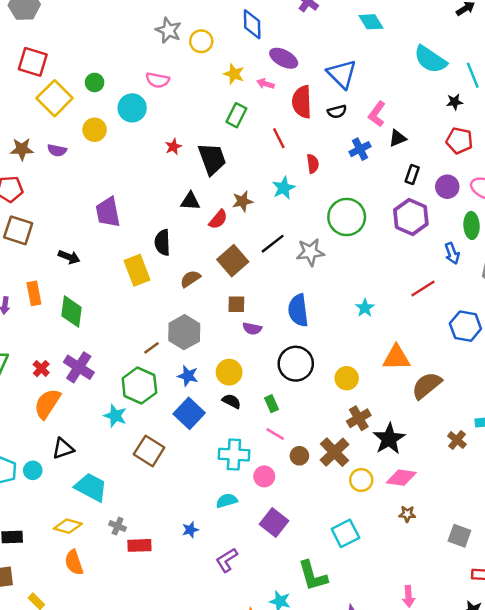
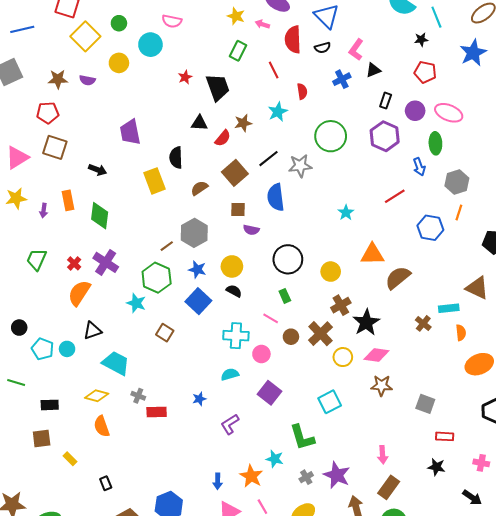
blue semicircle: (298, 310) -> (276, 197), moved
green rectangle: (272, 404) -> (285, 296), moved
brown square: (149, 451) -> (165, 333), size x0.7
brown star: (407, 514) -> (382, 386), size x1.5

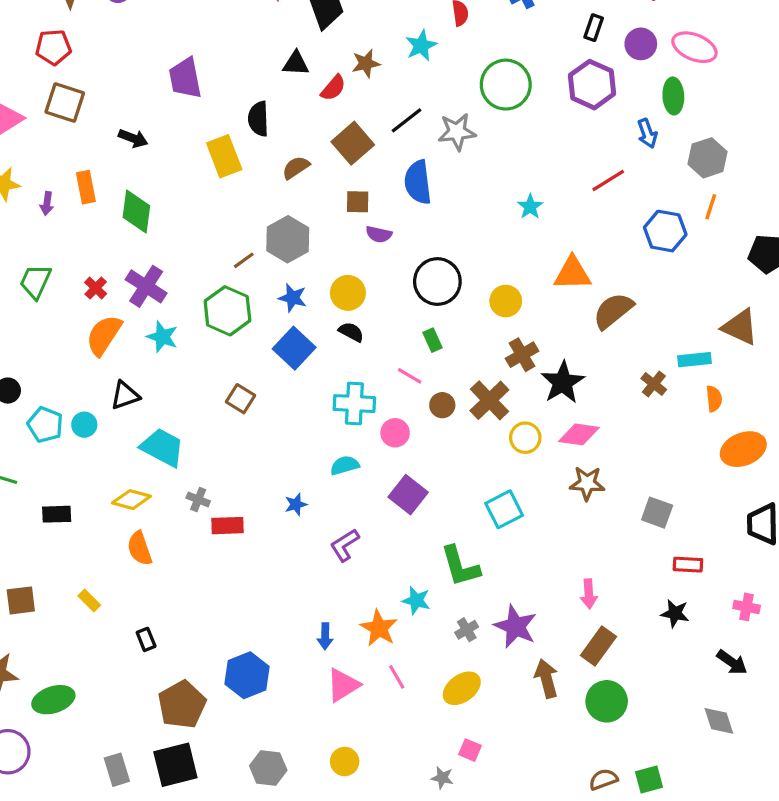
cyan star: (136, 303) -> (162, 337), moved
brown square: (42, 438) -> (21, 600), moved

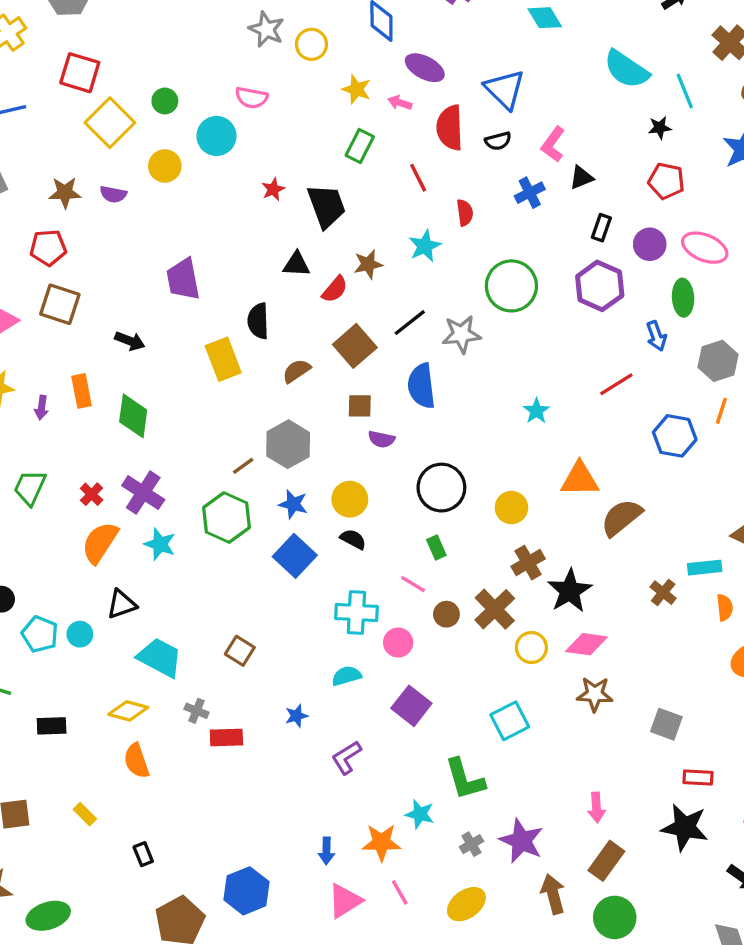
brown square: (240, 399) -> (240, 651), moved
black star: (675, 613) -> (685, 827), size x1.6
orange star: (379, 628) -> (381, 842), turned -30

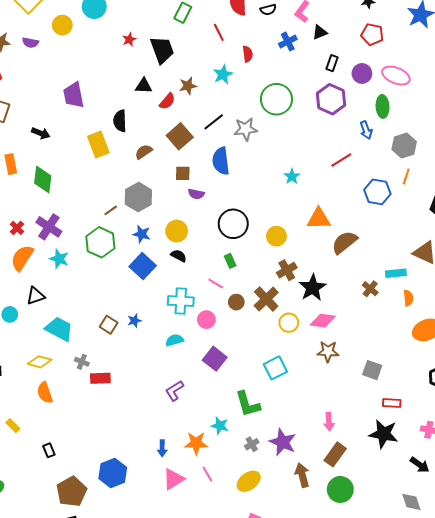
blue star: (296, 716) -> (134, 321), moved

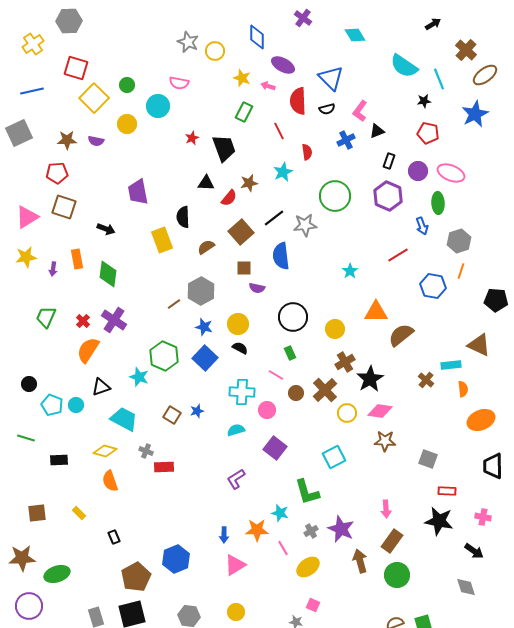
green hexagon: (100, 242) -> (164, 356), moved
cyan star: (59, 259) -> (139, 377), moved
pink line: (207, 474) -> (283, 548), moved

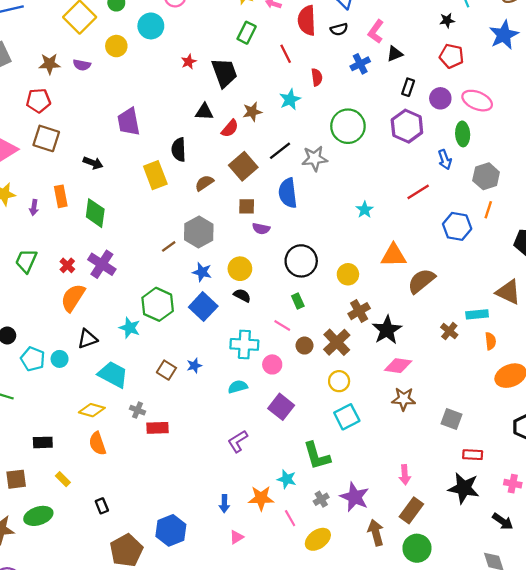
yellow circle: (347, 413) -> (339, 381), moved
black rectangle: (59, 460) -> (43, 442), moved
pink triangle: (235, 565) -> (237, 537), size x0.6
green ellipse: (57, 574) -> (38, 516), moved

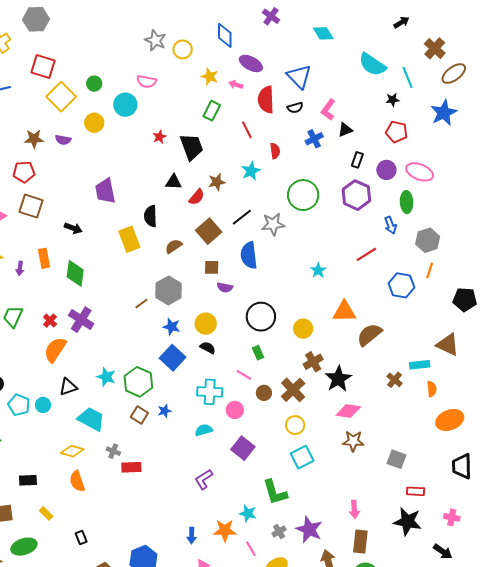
green hexagon: (158, 304) -> (138, 382), moved
brown rectangle: (411, 510) -> (360, 542), turned -30

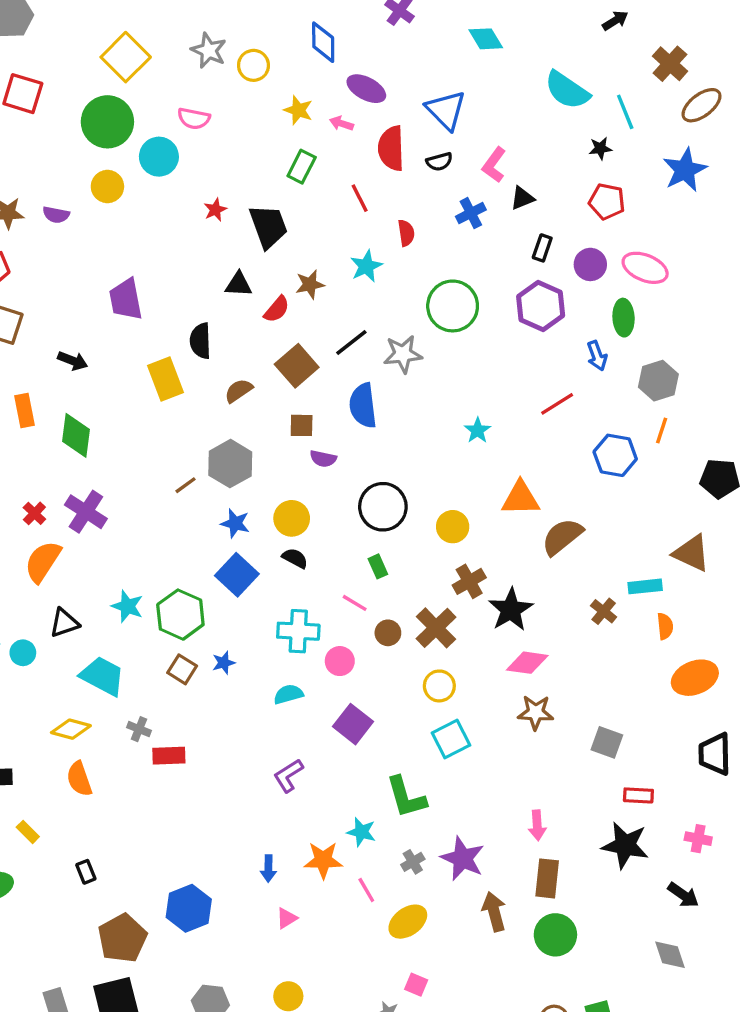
green circle: (94, 84) -> (107, 122), size x2.0
yellow square: (61, 97) -> (126, 57), moved

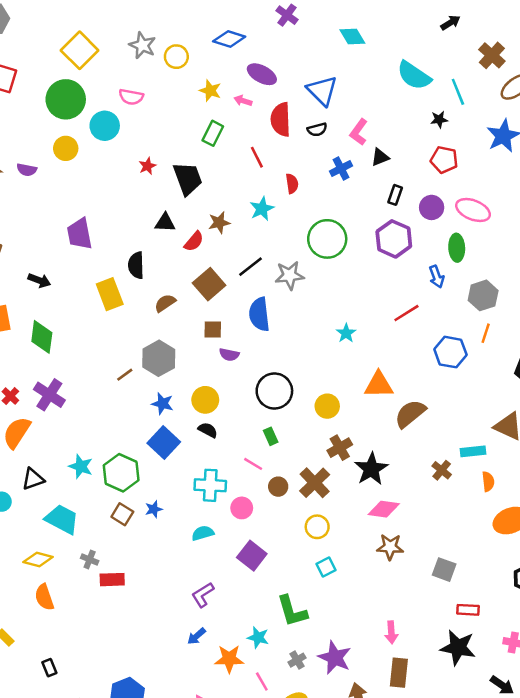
blue diamond: (323, 42) -> (229, 39), turned -72
cyan square: (451, 739) -> (326, 567), size x0.7
blue arrow: (268, 868) -> (196, 636), moved, turned 48

